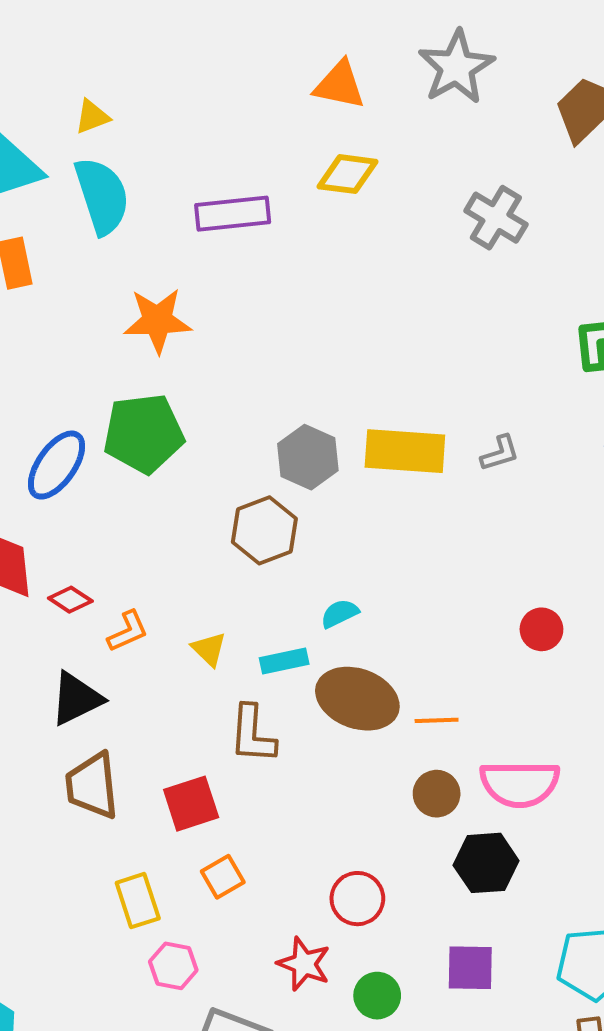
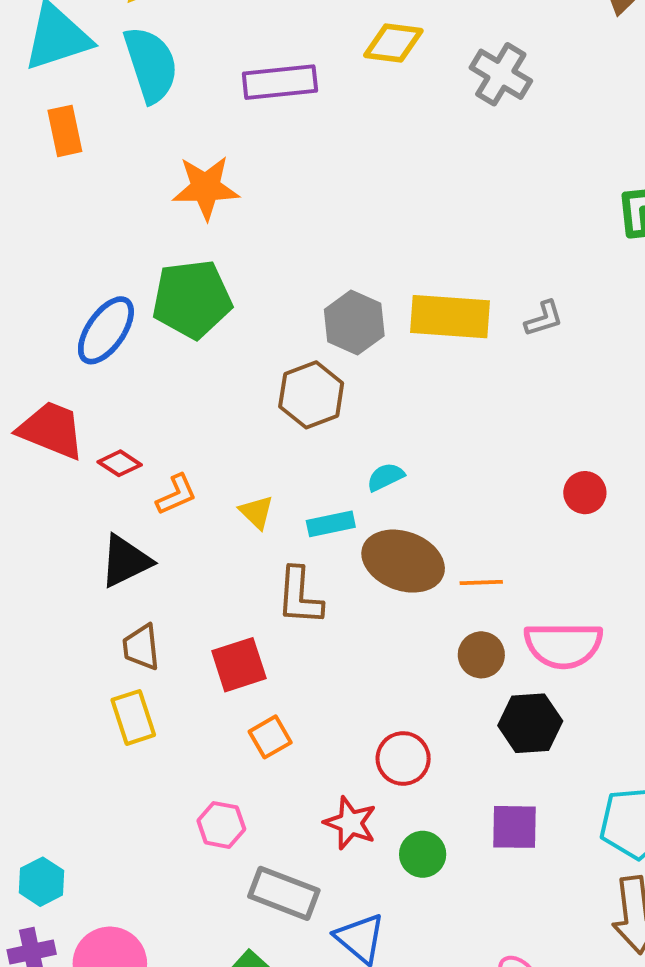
gray cross: (496, 218) -> (501, 74), moved
brown trapezoid: (92, 786) -> (141, 647), size x0.7
yellow rectangle: (138, 901) -> (133, 717), moved

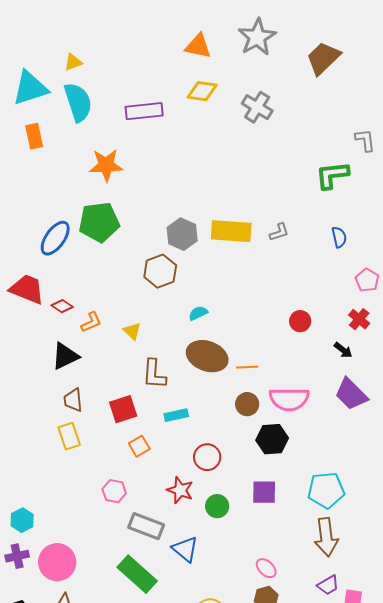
cyan rectangle: (331, 524) -> (176, 415), moved

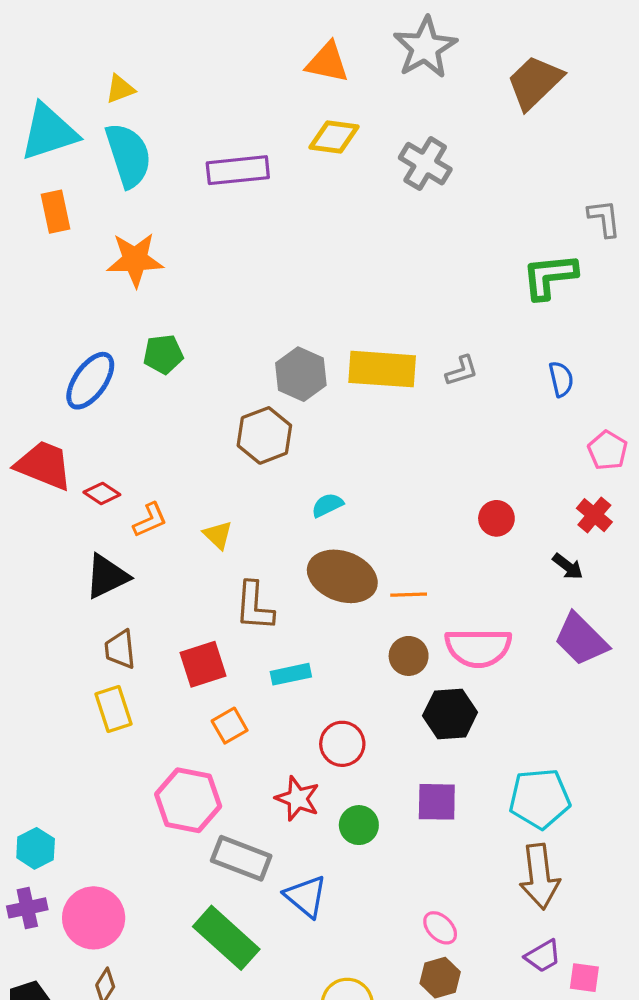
orange star: (106, 165) -> (135, 260), moved
green pentagon: (99, 222) -> (163, 354), size x0.6
pink hexagon: (114, 491) -> (188, 800), size x1.6

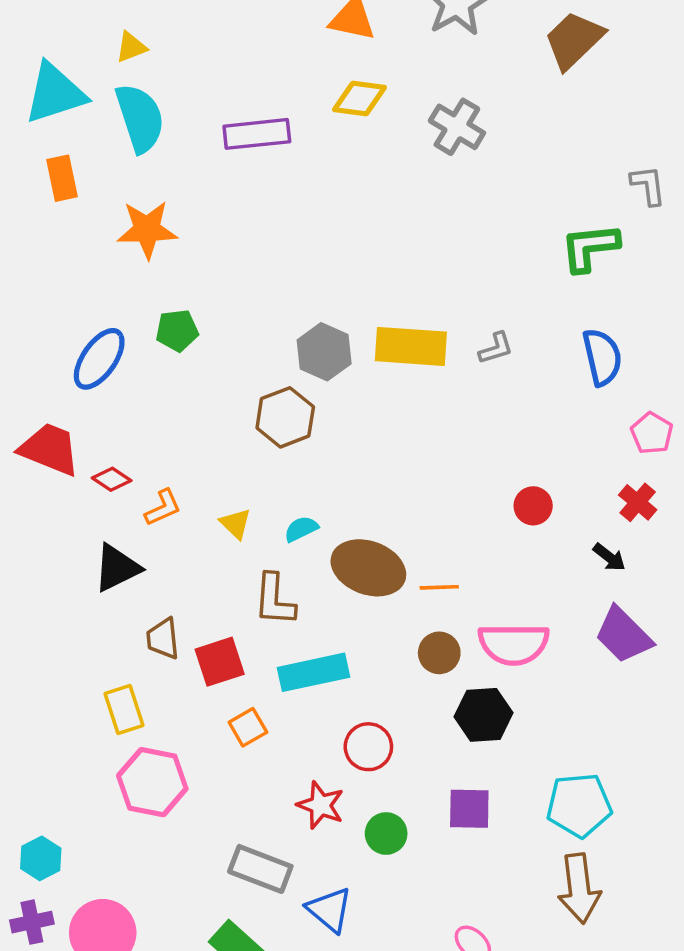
blue semicircle: (561, 379) -> (602, 357), size x1.5
cyan semicircle: (327, 505) -> (301, 529), moved
brown trapezoid: (120, 649) -> (163, 639), moved
cyan rectangle: (291, 674) -> (313, 672), size x1.6
pink hexagon: (188, 800) -> (152, 782), moved

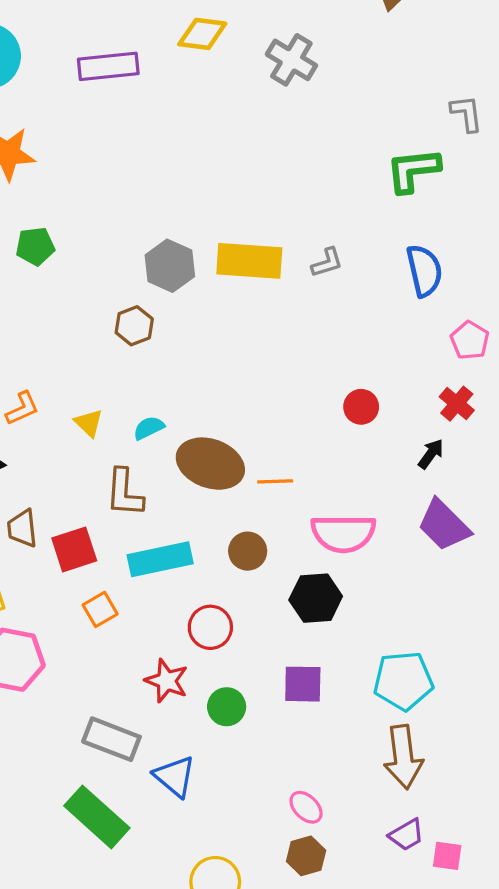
brown hexagon: (285, 417) -> (134, 326), size x0.7
black arrow: (609, 557) -> (431, 454), turned -92
brown circle: (439, 653) -> (248, 551), moved

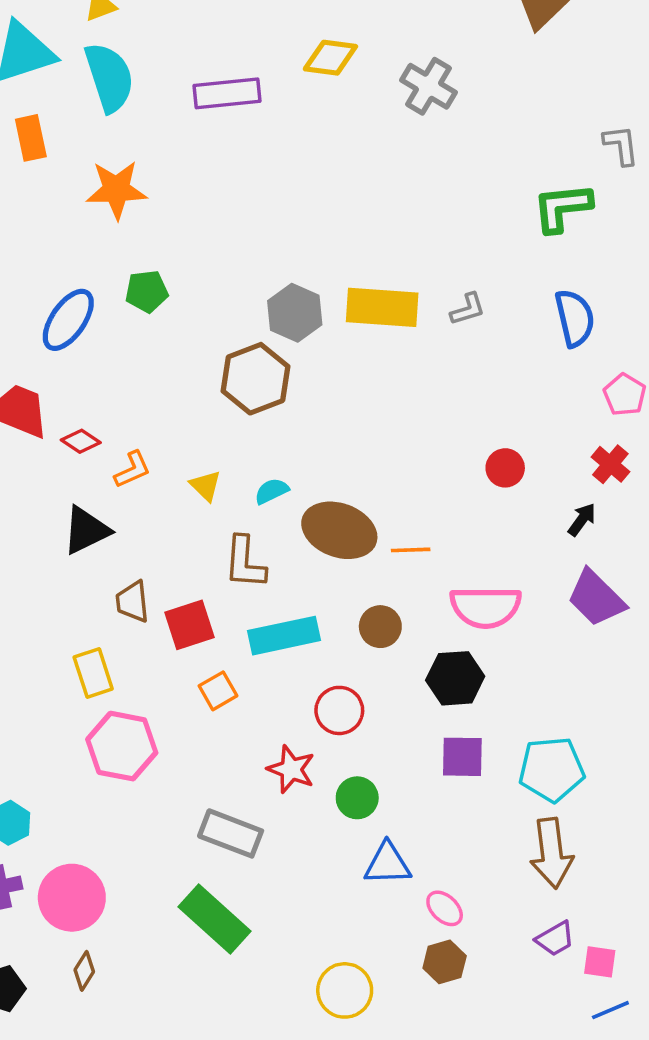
brown hexagon: (134, 326) -> (256, 379), size x1.6
purple square: (303, 684) -> (462, 757), moved
blue triangle: (175, 776) -> (387, 864), moved, turned -42

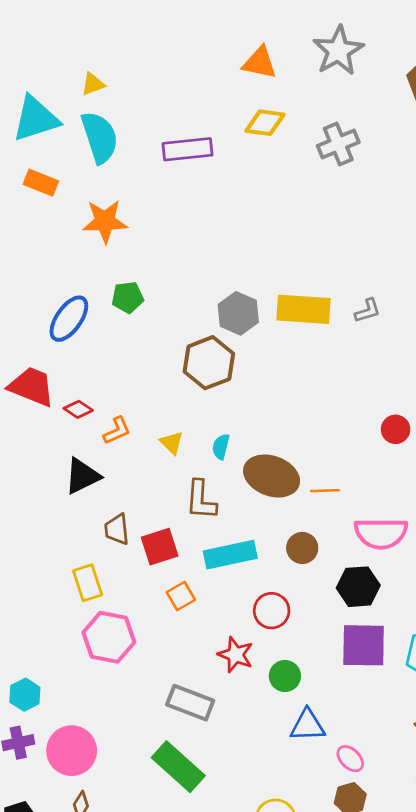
gray cross: (428, 86) -> (338, 144), turned 36
orange rectangle: (31, 138) -> (41, 183), turned -56
cyan semicircle: (272, 491) -> (221, 447), turned -50
purple square: (462, 757) -> (364, 645), size x1.4

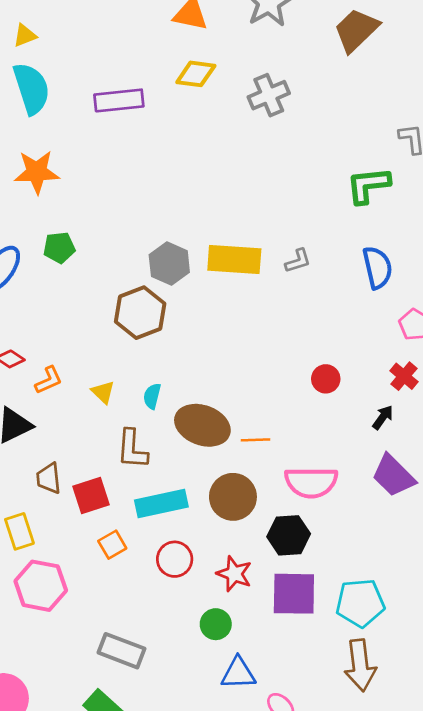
brown circle: (302, 548) -> (233, 497), size x1.5
red circle: (272, 611) -> (175, 559), moved
red star: (236, 655) -> (234, 574), moved

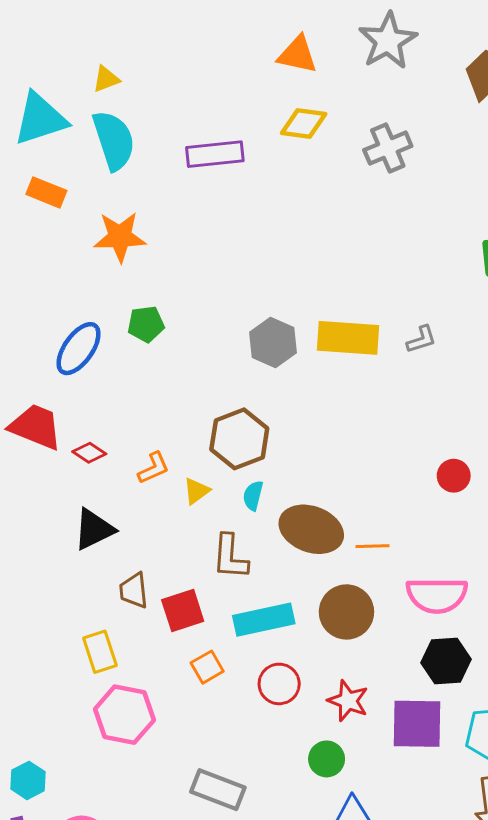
brown hexagon: (140, 313) -> (239, 439), moved
orange L-shape: (49, 380) -> (154, 468), moved
yellow triangle: (103, 392) -> (196, 491), turned 40
black hexagon: (289, 535) -> (446, 661), moved

